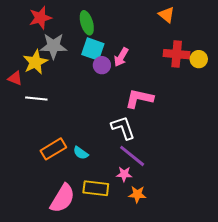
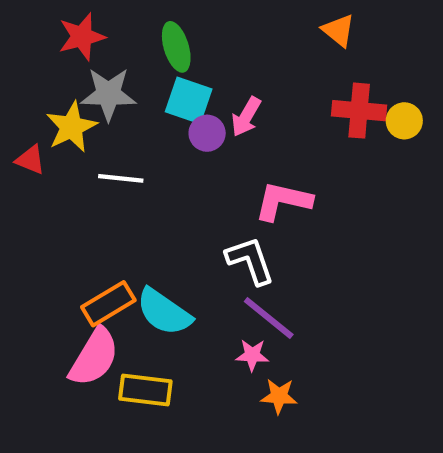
white line: (36, 98) -> (121, 178), moved
cyan semicircle: (81, 153) -> (164, 312), size x1.8
yellow rectangle: (96, 188) -> (145, 390), moved
pink semicircle: (63, 198) -> (94, 357), moved

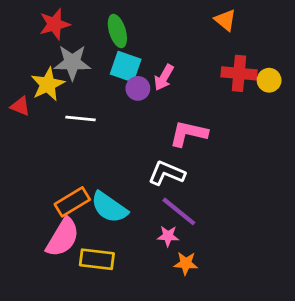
white L-shape: (250, 261) -> (167, 173), turned -48

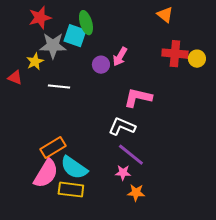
cyan square: (126, 67) -> (75, 36), moved
yellow star: (48, 84) -> (35, 62), size x0.7
cyan semicircle: (109, 207) -> (74, 168), moved

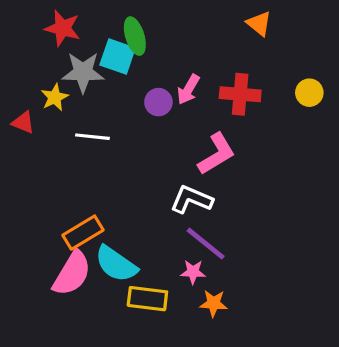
red star: (40, 18) -> (63, 28), turned 30
red cross: (175, 54) -> (240, 94), moved
pink L-shape: (138, 98) -> (217, 154), turned 136
yellow rectangle: (71, 190) -> (147, 299), moved

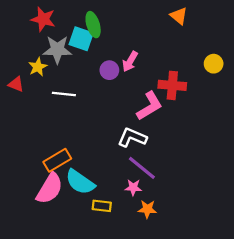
red cross: (240, 94) -> (172, 85), moved
yellow rectangle: (147, 299) -> (102, 206), size x0.7

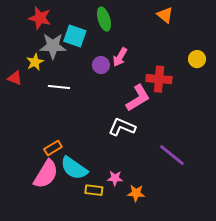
green ellipse: (93, 25) -> (104, 19), moved
orange rectangle: (57, 160) -> (53, 148), size x0.7
purple line: (142, 168) -> (172, 155), moved
pink star: (133, 187) -> (115, 178), moved

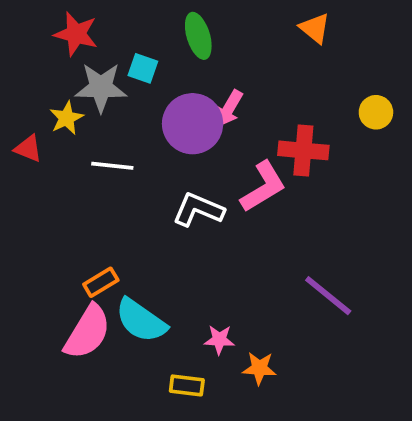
cyan square: (75, 36) -> (143, 68), size x0.7
purple circle: (101, 65) -> (193, 124), size x1.8
white L-shape: (122, 127) -> (198, 210), moved
yellow rectangle: (94, 190) -> (187, 385), moved

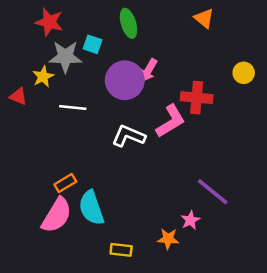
cyan semicircle: (141, 320) -> (91, 208), turned 36
pink star: (219, 340) -> (190, 220), moved, turned -30

